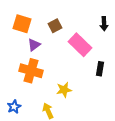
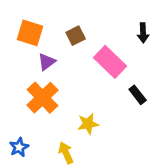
black rectangle: (100, 69) -> (138, 95), turned -48
orange cross: (31, 71) -> (42, 98), turned 30

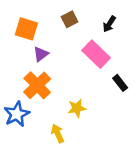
black arrow: (143, 33) -> (109, 24), moved, turned 35
brown square: (76, 36) -> (70, 19), moved
blue star: (19, 147) -> (17, 114), moved, size x1.5

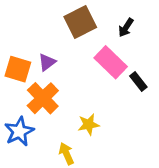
brown square: (70, 19) -> (80, 22), size x1.6
orange square: (26, 29) -> (18, 69), moved
black rectangle: (120, 83) -> (138, 82), moved

